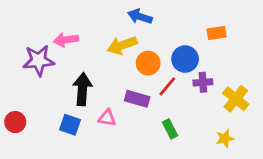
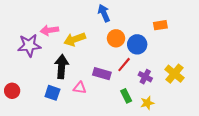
blue arrow: (140, 17) -> (104, 13), turned 48
yellow arrow: (122, 45) -> (75, 39), moved
orange circle: (148, 63) -> (116, 38), moved
purple cross: (203, 82) -> (145, 77), moved, turned 32
yellow star: (225, 138) -> (147, 103), moved

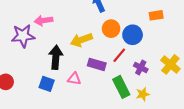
yellow arrow: (75, 39) -> (81, 40), moved
green rectangle: (126, 96) -> (121, 87), size x1.5

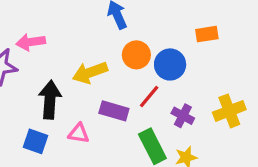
yellow cross: (170, 64) -> (229, 111), turned 30

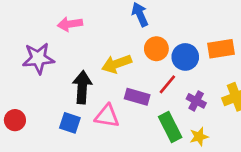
orange rectangle: (207, 34) -> (221, 49), moved, size x1.4
pink arrow: (31, 42) -> (70, 24), moved
pink triangle: (79, 133) -> (107, 116), size x1.4

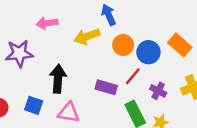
orange rectangle: (221, 49) -> (180, 45), turned 50
yellow arrow: (117, 64) -> (87, 36), moved
pink triangle: (107, 116) -> (69, 113), moved
blue square: (70, 123) -> (34, 105), moved

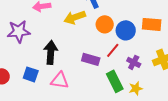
orange rectangle: (180, 45) -> (152, 24), turned -36

